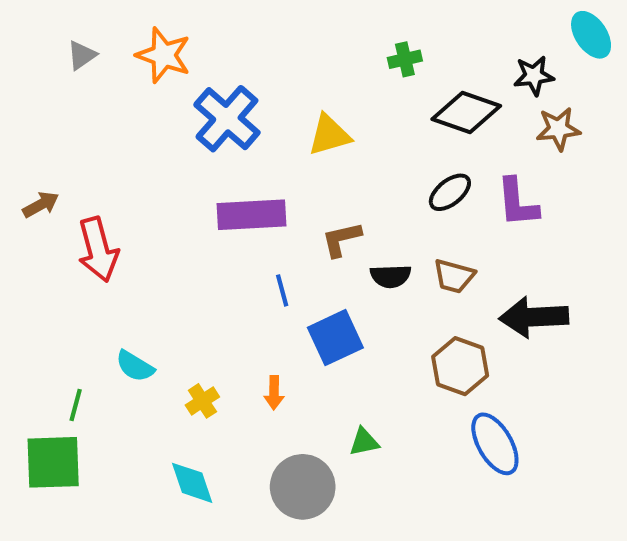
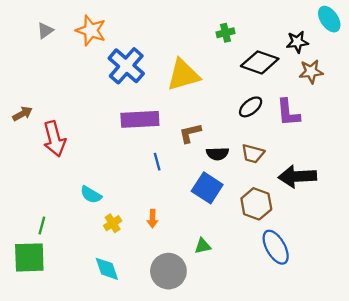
yellow triangle: (329, 135) -> (183, 75), size x1.4
blue square: (335, 338) -> (207, 188), moved, turned -32
cyan semicircle: (135, 366) -> (91, 195), moved

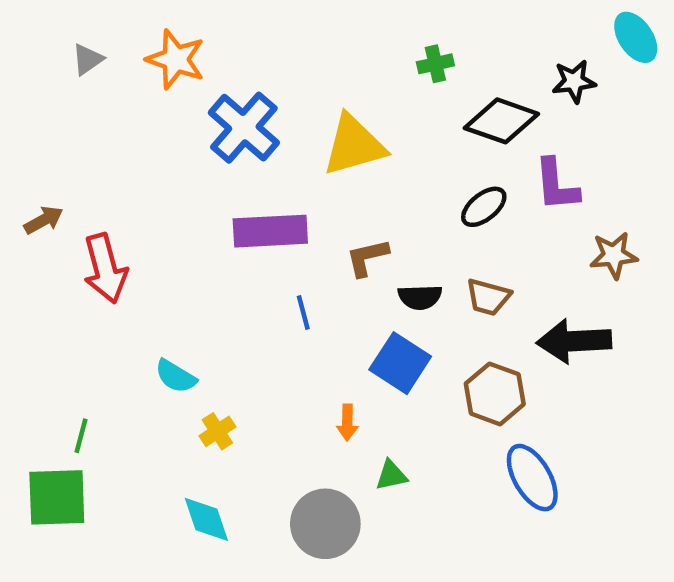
brown star: (311, 72) -> (614, 255), moved
purple L-shape: (288, 113) -> (556, 185), moved
orange arrow: (152, 219) -> (347, 423), moved

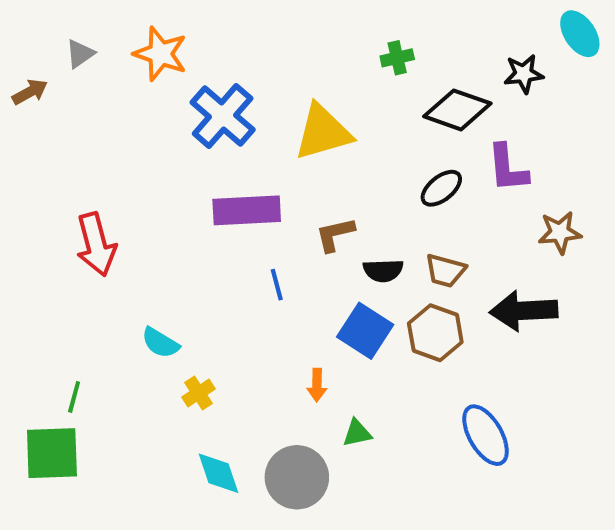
brown arrow: (44, 220) -> (30, 92), moved
brown hexagon: (495, 394) -> (435, 333), moved
cyan diamond: (206, 519) -> (219, 473), moved

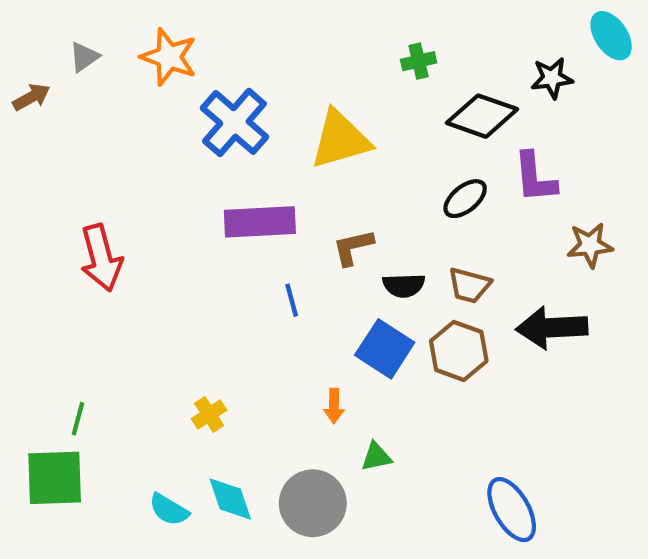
cyan semicircle: (160, 343) -> (169, 510), moved
blue ellipse: (486, 435) -> (512, 510), moved

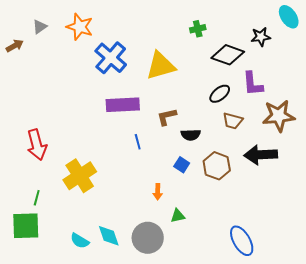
brown star: (590, 245) -> (279, 116), size x1.5
red arrow: (101, 258) -> (37, 145), moved
brown trapezoid: (469, 285) -> (233, 121), moved
blue square: (385, 349) -> (182, 165), size x0.6
yellow cross: (209, 414) -> (80, 176), moved, size x2.0

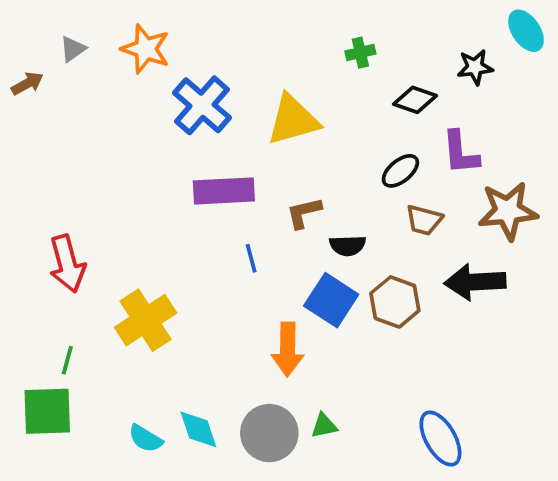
black diamond: (228, 55) -> (415, 100), size x0.7
blue square: (182, 165) -> (331, 300), size x1.8
orange arrow: (158, 192) -> (288, 349), size x1.8
green triangle: (178, 216) -> (324, 426), moved

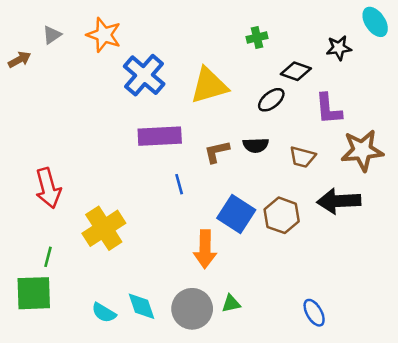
black ellipse: (400, 171) -> (271, 100), moved
black semicircle: (348, 246) -> (256, 145), moved
blue ellipse: (440, 438) -> (314, 313), size x0.7

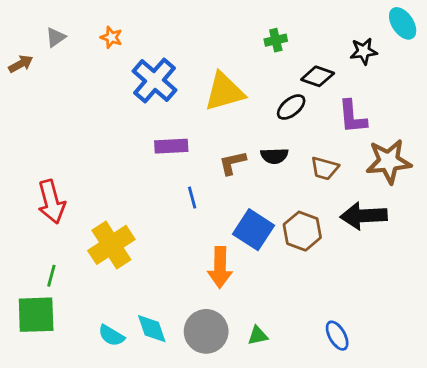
orange star: (104, 35) -> (111, 37), size x0.6
purple rectangle: (160, 136) -> (171, 146), size x0.7
green triangle: (231, 304) -> (258, 336), moved

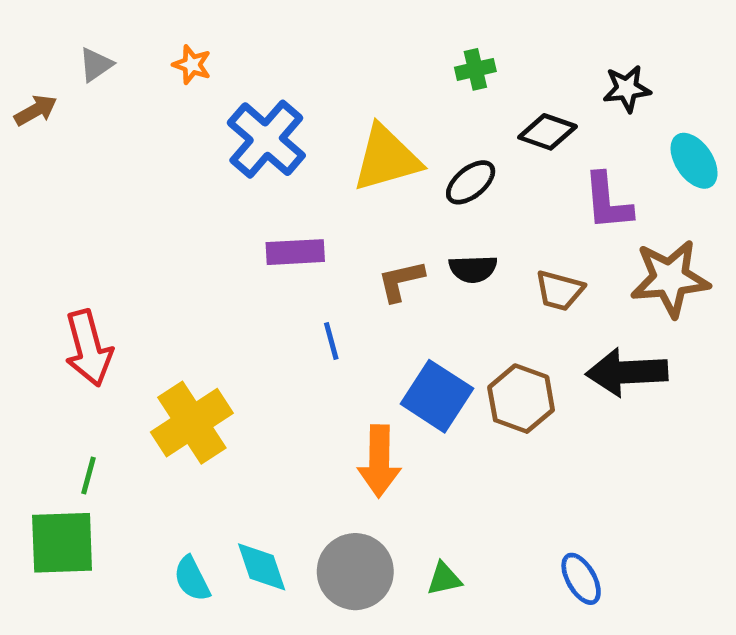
cyan ellipse: (403, 23) -> (694, 161), moved
black ellipse: (291, 107) -> (471, 182), moved
cyan semicircle: (111, 336) -> (192, 579), turned 32

